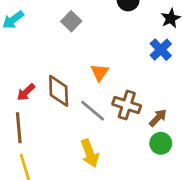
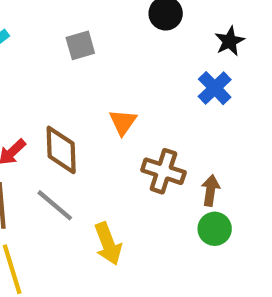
gray square: (71, 21) -> (80, 45), turned 30
gray line: (93, 111) -> (55, 205), moved
brown arrow: (158, 118) -> (210, 190), turned -36

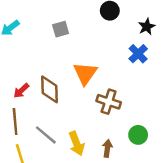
orange triangle: (123, 122) -> (85, 73), size x1.5
brown arrow: (210, 190) -> (107, 148), moved
gray line: (55, 205) -> (46, 135), moved

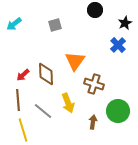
green circle: (138, 135) -> (118, 111), size x1.5
yellow arrow: (77, 144) -> (68, 103), moved

